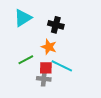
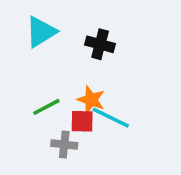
orange star: (49, 47) -> (91, 100), moved
gray cross: (44, 79) -> (64, 145), moved

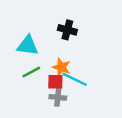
cyan triangle: (41, 32) -> (28, 46), moved, turned 40
gray cross: (64, 145) -> (58, 97), moved

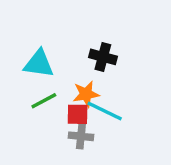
black cross: (67, 30) -> (103, 57), moved
orange star: (61, 67) -> (86, 94), turned -30

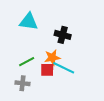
cyan triangle: (39, 64) -> (29, 22), moved
gray cross: (81, 136) -> (23, 83), moved

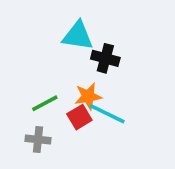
cyan triangle: (29, 22) -> (78, 36), moved
red square: (47, 70) -> (79, 117), turned -32

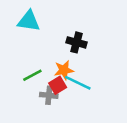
cyan triangle: (78, 36) -> (29, 21), moved
gray cross: (38, 140) -> (49, 95), moved

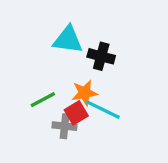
cyan triangle: (29, 21) -> (68, 40), moved

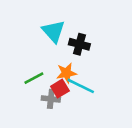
cyan triangle: (68, 40) -> (53, 31), turned 40

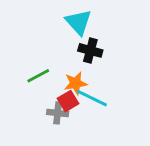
cyan triangle: (53, 31) -> (78, 22), moved
green line: (34, 78) -> (38, 76), moved

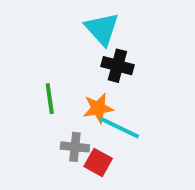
green line: (38, 76) -> (50, 99), turned -70
red square: (68, 101) -> (98, 162), moved, turned -30

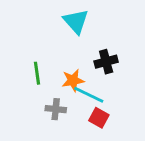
black cross: (117, 66) -> (106, 62), moved, turned -30
red square: (98, 162) -> (99, 118), moved

